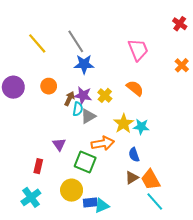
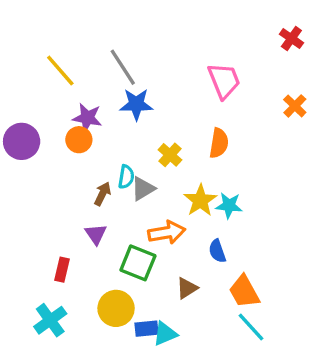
orange semicircle: (135, 88) -> (219, 143), turned 60
purple star: (83, 95) -> (87, 118), moved
brown arrow: (69, 99) -> (103, 194), moved
brown triangle: (132, 178) -> (187, 288), moved

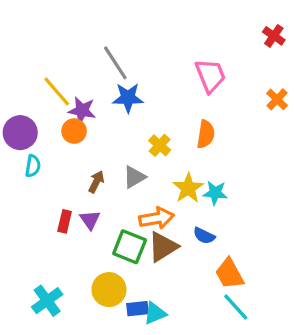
yellow line: (60, 71) -> (57, 91), moved
cyan semicircle: (126, 177) -> (33, 166), moved
blue semicircle: (217, 251) -> (204, 236), turned -45
red rectangle: (62, 270) -> (65, 221), moved
brown triangle: (187, 288) -> (163, 247), moved, size x1.5

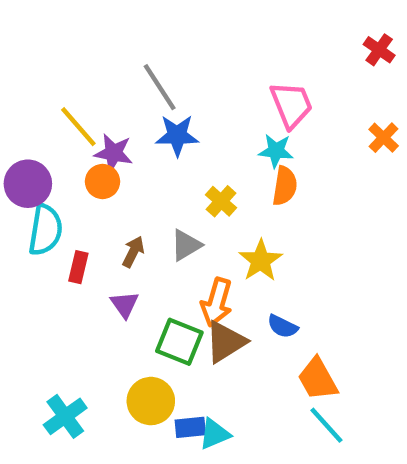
cyan semicircle: (33, 166) -> (45, 230), size x1.6
cyan star: (215, 193) -> (276, 151), moved
orange arrow: (157, 218) -> (217, 302), turned 116
red rectangle: (65, 221) -> (78, 267), moved

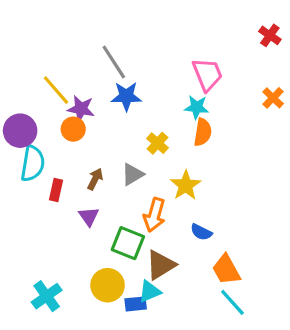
brown triangle: (225, 342) -> (161, 265), moved
cyan triangle: (214, 434) -> (150, 291), moved

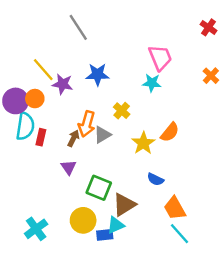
gray line: (114, 62) -> (78, 27), moved
orange circle: (73, 129) -> (35, 99), moved
orange semicircle: (203, 132) -> (170, 132), moved, turned 30
red rectangle: (56, 190) -> (41, 137), moved
orange arrow: (154, 215) -> (87, 124), moved

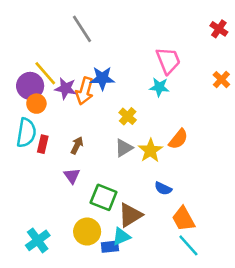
purple circle: (16, 101) -> (30, 86), moved
orange arrow: (87, 124) -> (85, 91), moved
gray triangle: (102, 135) -> (124, 148), moved

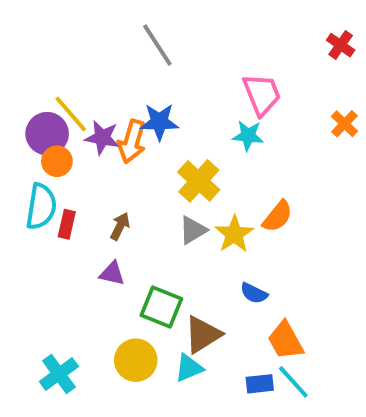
gray line: (82, 29) -> (157, 45), moved
yellow cross: (128, 116) -> (199, 181), size x1.5
purple triangle: (72, 176) -> (112, 273), turned -42
blue rectangle: (110, 247) -> (260, 384), moved

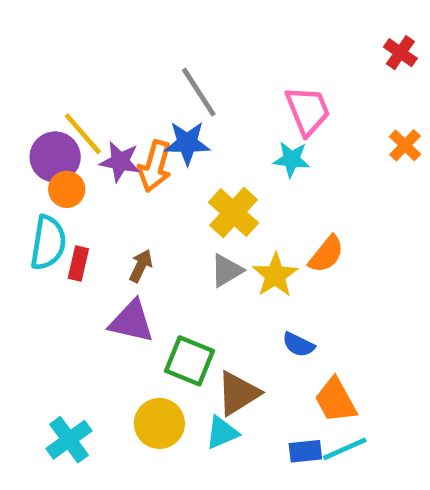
gray line: (157, 45) -> (199, 92), moved
purple triangle: (112, 273) -> (132, 321), size x1.5
cyan line: (293, 382) -> (345, 449), turned -72

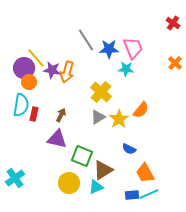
blue star: (187, 143) -> (109, 49), moved
cyan cross: (69, 440) -> (15, 178), moved

